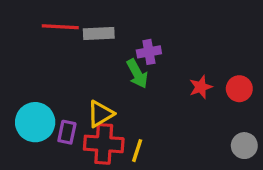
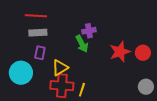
gray rectangle: (99, 33) -> (38, 33), moved
red star: (201, 87) -> (120, 52), size x1.5
purple rectangle: (67, 132) -> (40, 53), moved

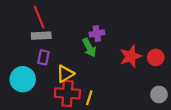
red line: (36, 16) -> (39, 17), turned 65

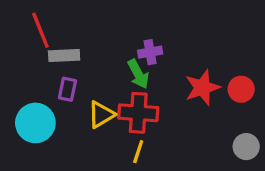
red line: (39, 17) -> (40, 30), moved
red cross: (67, 93) -> (138, 113), moved

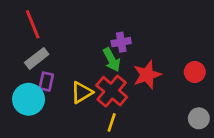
gray rectangle: (64, 56) -> (37, 58), moved, turned -35
red star: (202, 88) -> (147, 75), moved
purple rectangle: (67, 89) -> (46, 82), moved
red cross: (138, 113) -> (112, 91), turned 36

